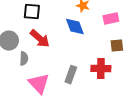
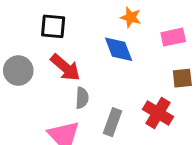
gray semicircle: (24, 59) -> (82, 98), moved
red cross: (101, 69) -> (158, 113), turned 30

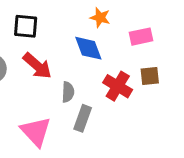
gray semicircle: (82, 98) -> (68, 92), moved
red cross: (158, 113) -> (118, 86), moved

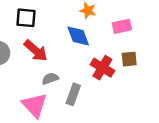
gray semicircle: (68, 92) -> (50, 79), moved, turned -112

